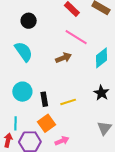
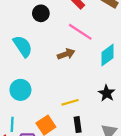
black circle: (29, 21) -> (41, 13), moved
black rectangle: (44, 99) -> (78, 125), moved

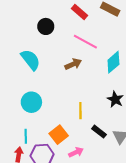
yellow line: (70, 102) -> (80, 111), turned -70
black rectangle: (78, 125) -> (99, 132), moved, turned -40

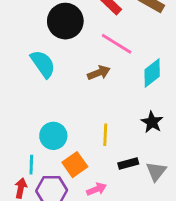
black circle: (46, 26) -> (65, 21), size x1.6
cyan circle: (31, 102) -> (53, 136), moved
black rectangle: (99, 132) -> (128, 163), turned -56

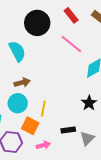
brown arrow: (99, 73) -> (22, 83), moved
yellow line: (105, 135) -> (43, 109), moved
orange square: (75, 165) -> (30, 126), turned -36

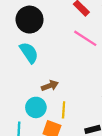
black circle: (37, 23) -> (30, 20), moved
brown arrow: (22, 83) -> (50, 86), moved

